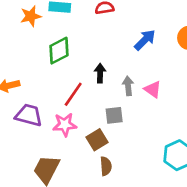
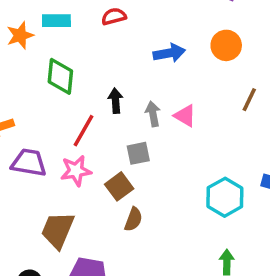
blue arrow: (145, 40) -> (169, 53), turned 40
green diamond: (59, 51) -> (60, 76), turned -52
brown semicircle: (106, 166) -> (133, 219), turned 30

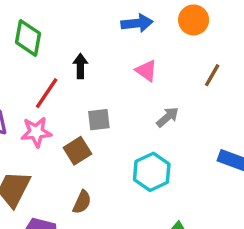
gray arrow: (153, 114) -> (168, 117), moved, turned 55
pink triangle: (185, 116) -> (146, 71), moved
cyan hexagon: (225, 197) -> (152, 172), moved
brown semicircle: (133, 219) -> (82, 202), moved

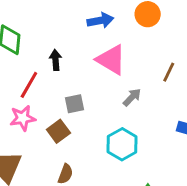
pink triangle: (146, 71) -> (111, 60), size x1.6
brown line: (212, 75) -> (169, 72), moved

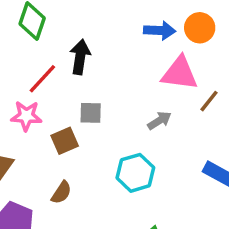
blue arrow: (100, 20) -> (160, 31), moved
black arrow: (56, 60) -> (80, 57), size x1.4
pink triangle: (111, 60) -> (180, 73), moved, turned -36

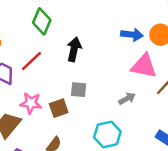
red line: (42, 79) -> (31, 61), moved
pink star: (26, 116) -> (31, 103), moved

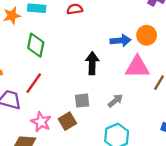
black arrow: (74, 49) -> (92, 63), moved
gray arrow: (127, 99) -> (115, 101), moved
pink star: (31, 103) -> (41, 122), turned 30

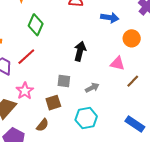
blue arrow: (121, 40) -> (110, 18), moved
pink triangle: (137, 67) -> (117, 63), size x0.7
brown square: (67, 121) -> (53, 103), moved

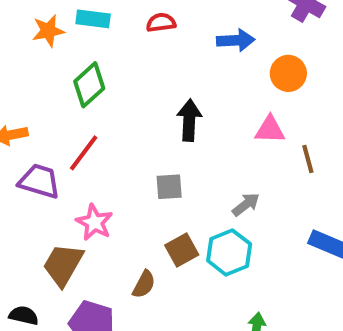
green diamond: (36, 25) -> (89, 85), turned 35
brown line: (133, 81) -> (308, 159), turned -48
gray arrow: (92, 88) -> (246, 204), moved
brown square: (53, 103) -> (182, 250), moved

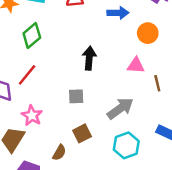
gray arrow: (246, 204) -> (120, 108), size x1.6
cyan hexagon: (229, 252) -> (126, 145), moved

